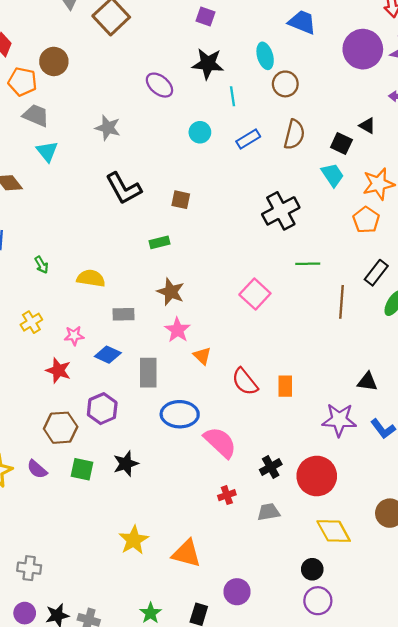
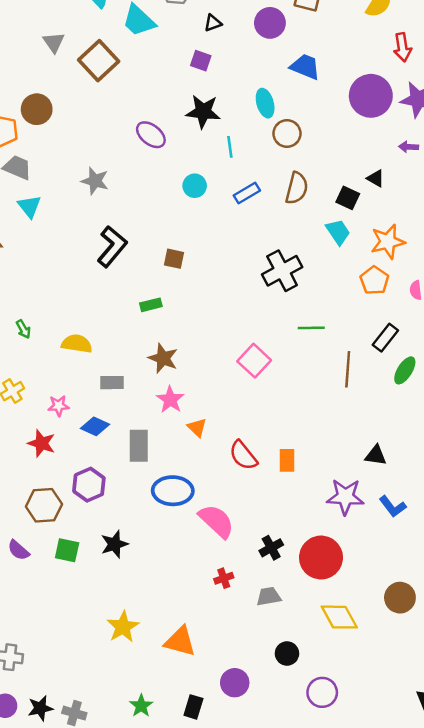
black L-shape: (124, 188) -> (112, 246), turned -111
black circle: (312, 569) -> (287, 654), moved

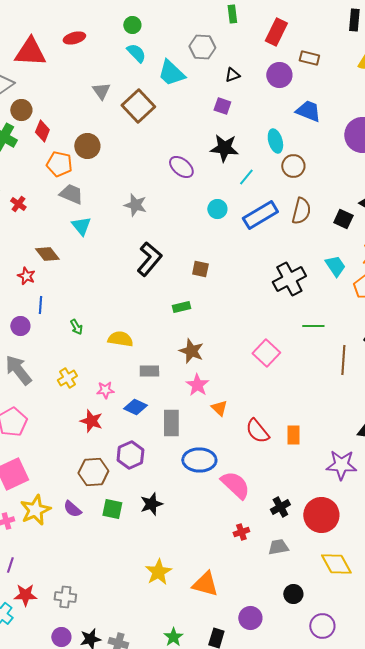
cyan line: (230, 147) -> (246, 177), turned 48
blue rectangle: (247, 193) -> (260, 215), size x1.6
cyan trapezoid: (338, 232) -> (335, 266), moved

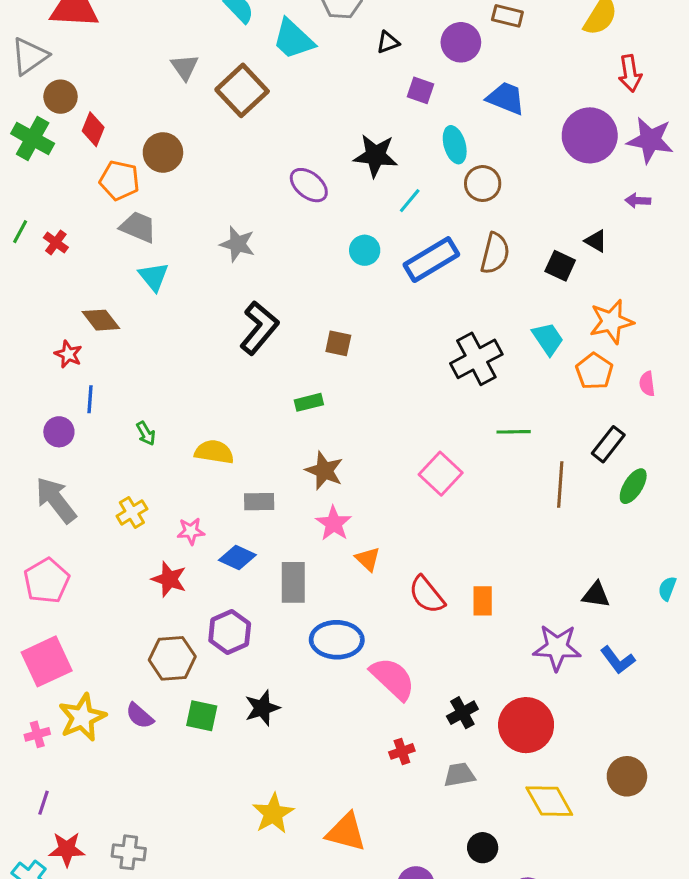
purple square: (222, 106) -> (421, 90), moved

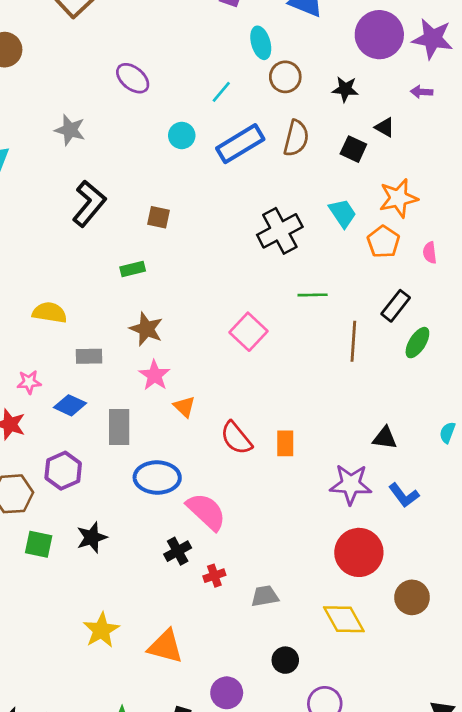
black star: (376, 156) -> (345, 89), moved, size x0.7
black cross: (462, 713) -> (178, 551), moved
red circle: (526, 725) -> (359, 552), moved

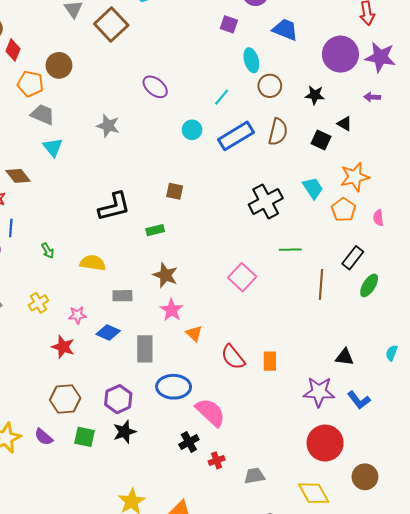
black L-shape: (89, 204) -> (114, 207), moved, turned 36
purple hexagon: (63, 471) -> (118, 399), moved

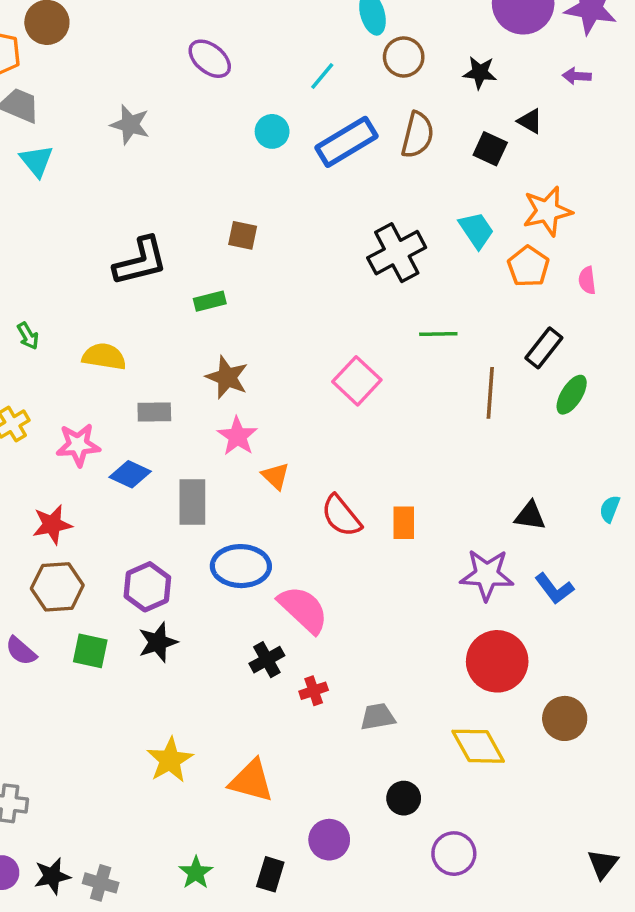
pink star: (77, 315) -> (78, 445), size x1.4
red star: (63, 347) -> (52, 525), moved, turned -30

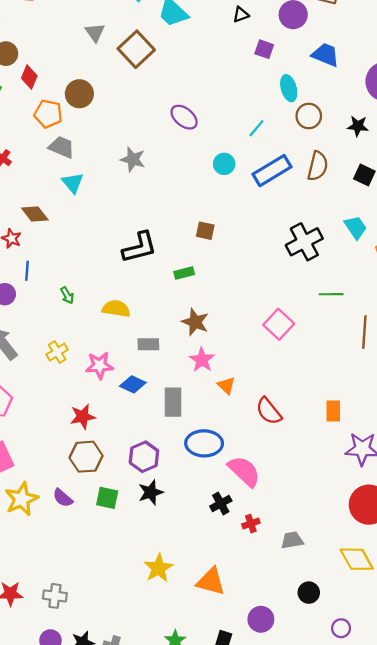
orange rectangle: (404, 523) -> (333, 411), moved
purple circle: (454, 854) -> (341, 628), size x0.7

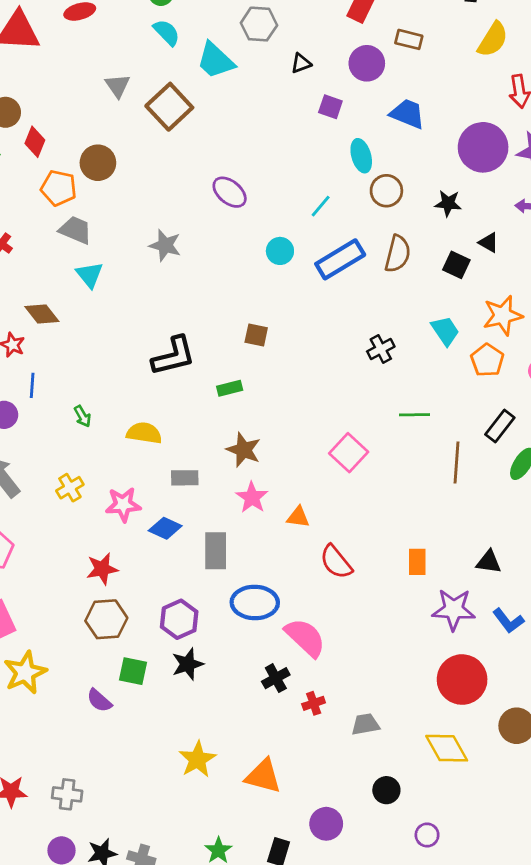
black cross: (304, 242) -> (381, 349), size x0.6
orange triangle: (226, 385) -> (298, 517), moved, turned -36
purple semicircle: (63, 498) -> (99, 701), moved

